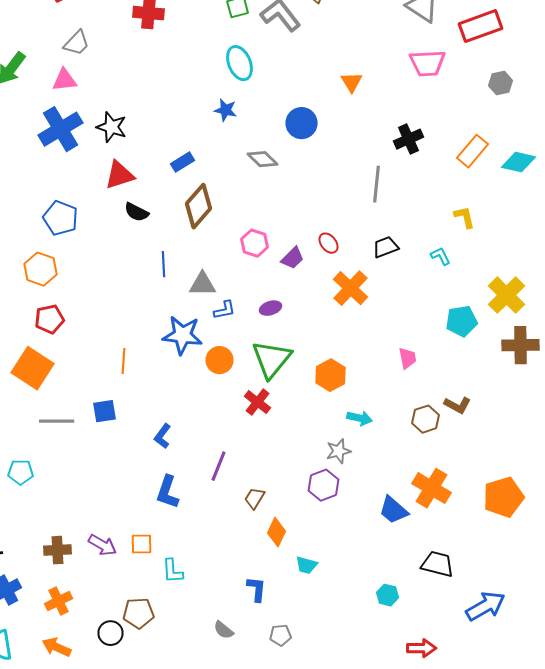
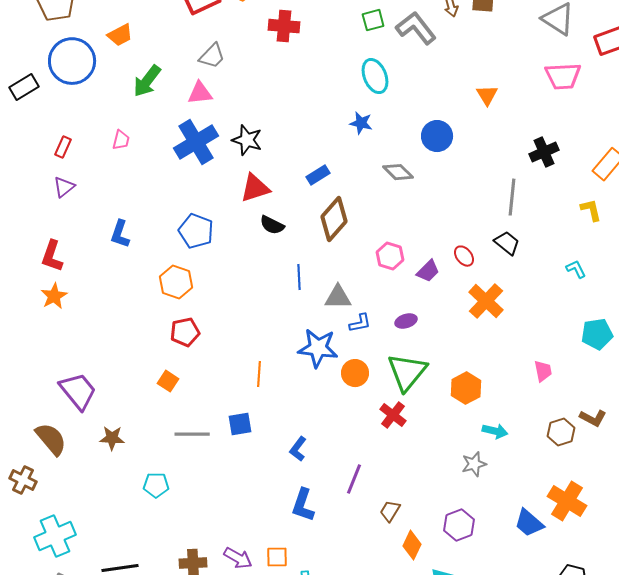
yellow L-shape: (464, 217) -> (591, 210), moved
black trapezoid: (386, 247) -> (507, 243), moved, turned 60
orange square: (32, 368) -> (168, 381), size x0.5
purple hexagon: (324, 485) -> (459, 525), moved

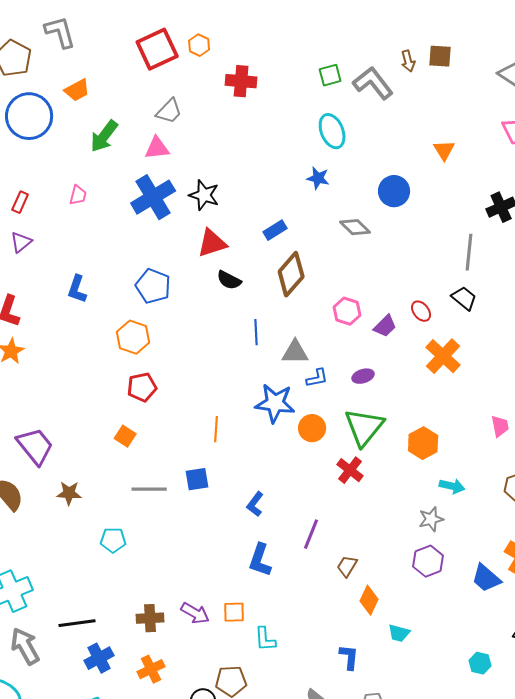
purple hexagon: (459, 525) -> (428, 561), moved

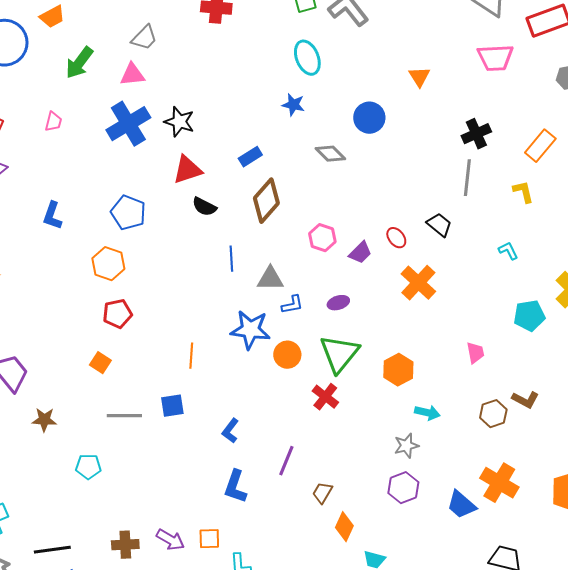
gray line: (469, 252) -> (467, 178), moved

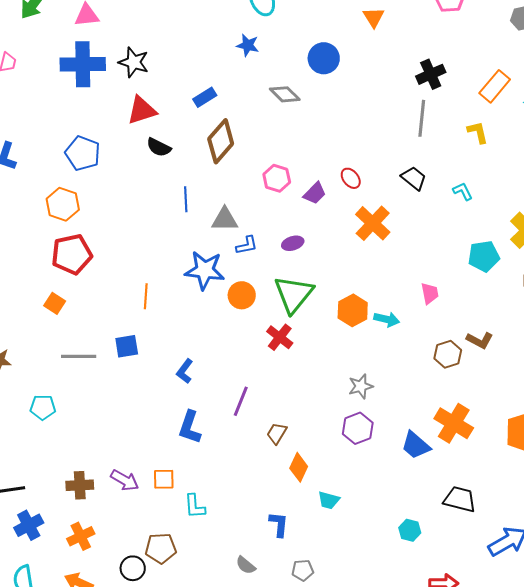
blue cross: (128, 124) -> (83, 64), turned 30
black trapezoid: (439, 225) -> (414, 178), moved
red pentagon: (117, 314) -> (72, 254), size x1.4
cyan arrow: (427, 413) -> (387, 319), moved

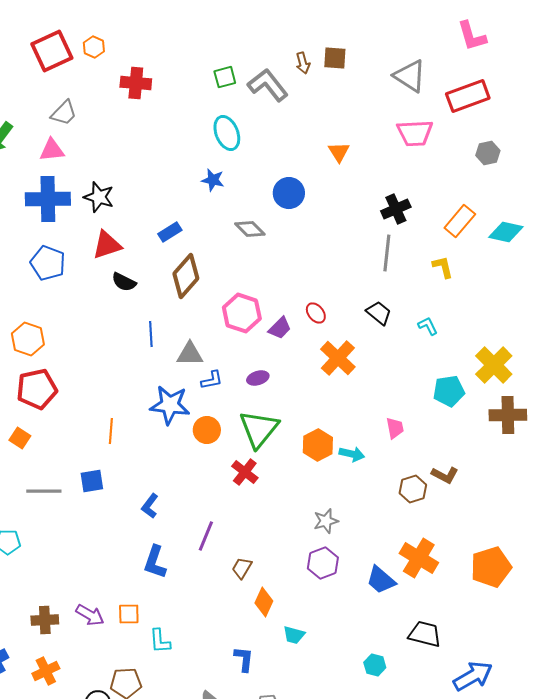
blue pentagon: (83, 153) -> (48, 263), moved
pink hexagon: (277, 178) -> (242, 313), size x1.4

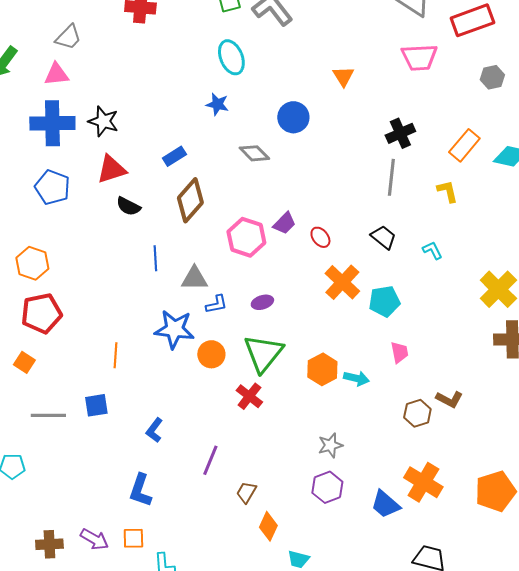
purple trapezoid: (280, 328) -> (284, 223), moved
cyan pentagon: (449, 391) -> (384, 301), moved
blue L-shape: (155, 562) -> (140, 490), moved

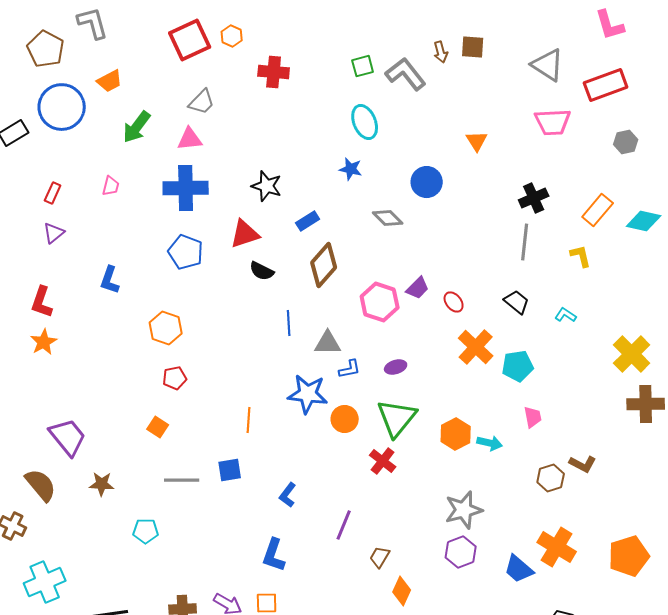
black star: (103, 121) -> (267, 186), moved
cyan L-shape: (432, 250) -> (566, 315), turned -30
red pentagon: (41, 313) -> (175, 378), size x0.6
gray star: (330, 445) -> (464, 510), size x1.5

